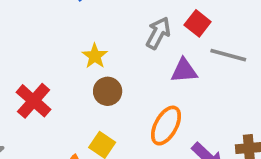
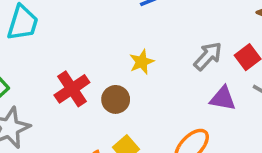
brown circle: (108, 91) -> (116, 99), moved

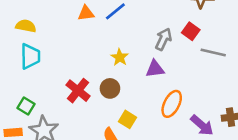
purple triangle: (223, 98) -> (155, 69), moved

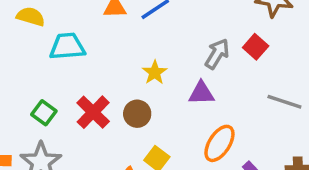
gray line: (213, 53) -> (284, 102), moved
cyan trapezoid: (30, 56) -> (67, 46), moved, turned -100
green square: (26, 106) -> (44, 113), moved

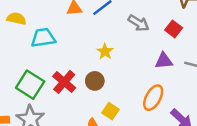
gray arrow: (217, 54) -> (139, 23), moved, turned 95
purple triangle: (201, 93) -> (164, 61), moved
green square: (44, 113) -> (30, 85), size x1.6

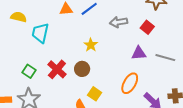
gray arrow: (139, 23) -> (119, 22), turned 138
cyan trapezoid: (43, 38) -> (40, 33), turned -70
green square: (30, 85) -> (29, 71), size x0.6

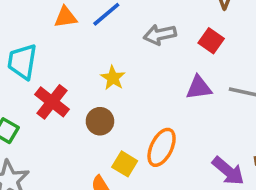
red cross: (57, 69) -> (52, 102), moved
orange ellipse: (130, 83) -> (162, 147), moved

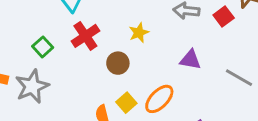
red square: (211, 41) -> (224, 16), moved
purple triangle: (199, 88) -> (190, 60), moved

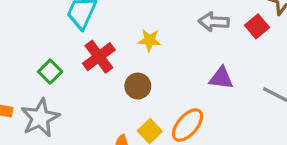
yellow star: (139, 33) -> (149, 40), moved, turned 30

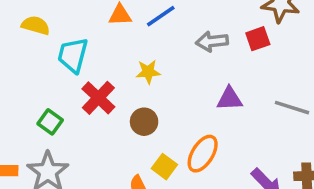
red square: (257, 26) -> (258, 39), turned 30

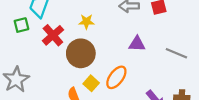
green square: (50, 122) -> (21, 25), moved, turned 35
brown circle: (144, 122) -> (81, 53), size x1.6

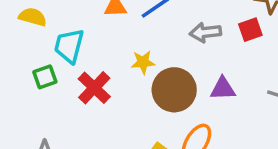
brown circle: (81, 53) -> (174, 90), moved

